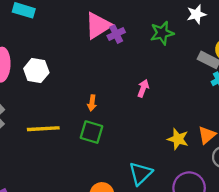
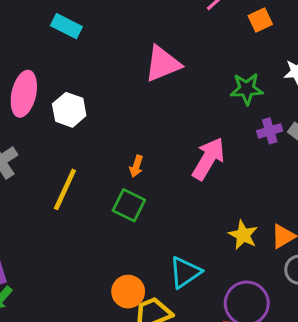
purple cross: (116, 34) -> (270, 131), moved
pink arrow: (143, 88) -> (208, 159), size x1.8
yellow line: (43, 129) -> (65, 189), turned -72

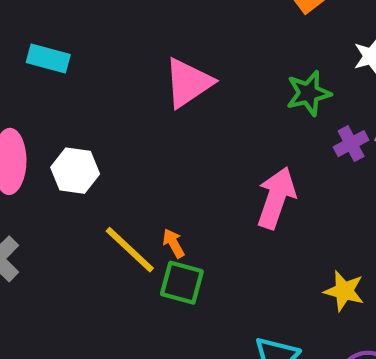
orange arrow: (136, 166) -> (173, 243), moved, turned 145
yellow line: (65, 189) -> (130, 250), moved, turned -60

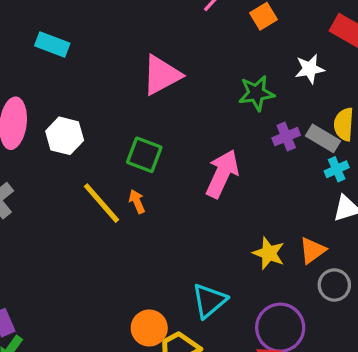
green square: (182, 283) -> (144, 155), moved

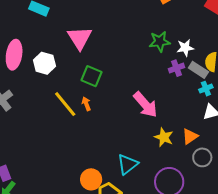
white star: (310, 69) -> (185, 48), moved
pink triangle: (162, 75) -> (80, 38), moved, turned -36
pink arrow: (222, 174) -> (145, 105), moved, turned 112

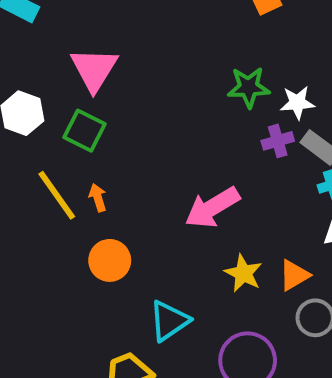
green square: (92, 76) -> (85, 131), moved
pink arrow: (145, 105) -> (212, 207), turned 96
orange circle: (91, 179) -> (110, 260), moved

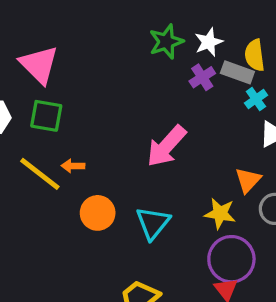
orange arrow: (98, 198) -> (73, 166), turned -55
yellow star: (243, 273) -> (220, 213), moved
cyan triangle: (169, 321) -> (153, 223), moved

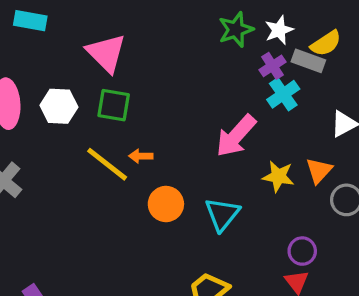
yellow semicircle: (255, 55) -> (326, 43), turned -116
cyan cross: (256, 99) -> (283, 94), moved, size x1.4
yellow star: (220, 213) -> (278, 176), moved
purple circle: (231, 259) -> (302, 251), size x0.6

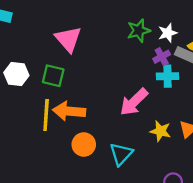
pink triangle: (106, 53) -> (68, 39), moved
cyan cross: (283, 94) -> (168, 76), turned 30
orange arrow: (141, 156) -> (69, 111), size x2.0
yellow line: (107, 164) -> (46, 115), turned 52

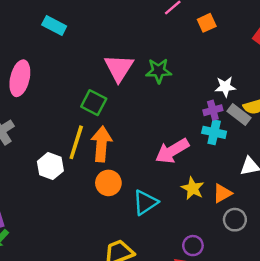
green star: (139, 31) -> (159, 71), moved
white hexagon: (16, 74) -> (50, 166), moved
orange arrow: (69, 111) -> (101, 144), turned 76

